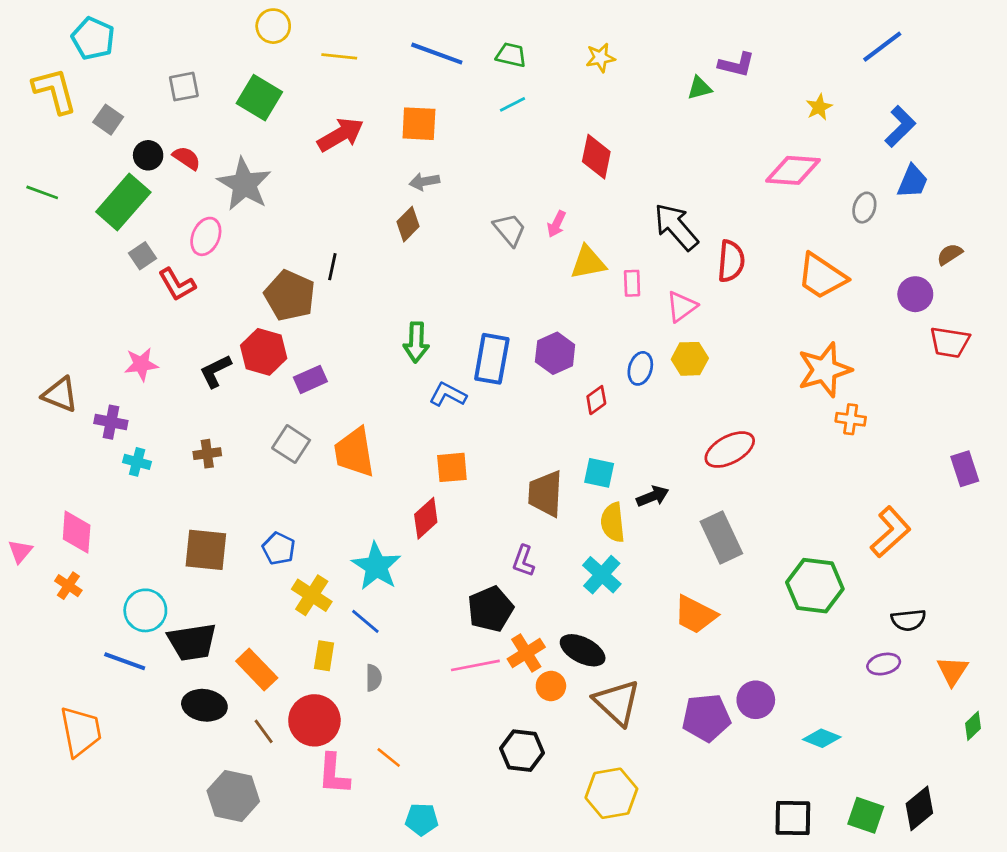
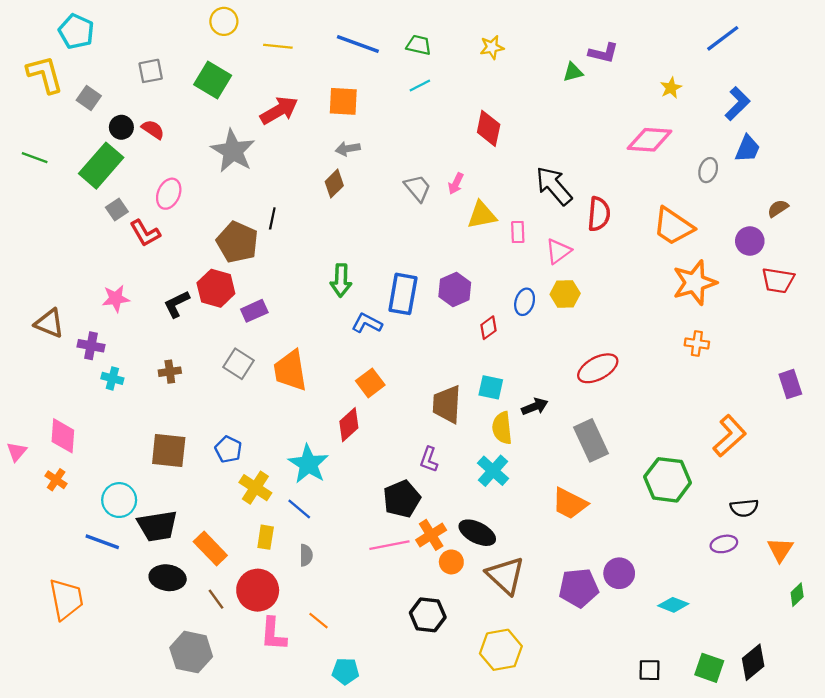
gray star: (244, 184) -> (233, 151), moved
orange star: (825, 370) -> (695, 283), moved
orange square: (452, 467) -> (370, 383), turned -32
black square: (793, 818) -> (650, 670), size x0.7

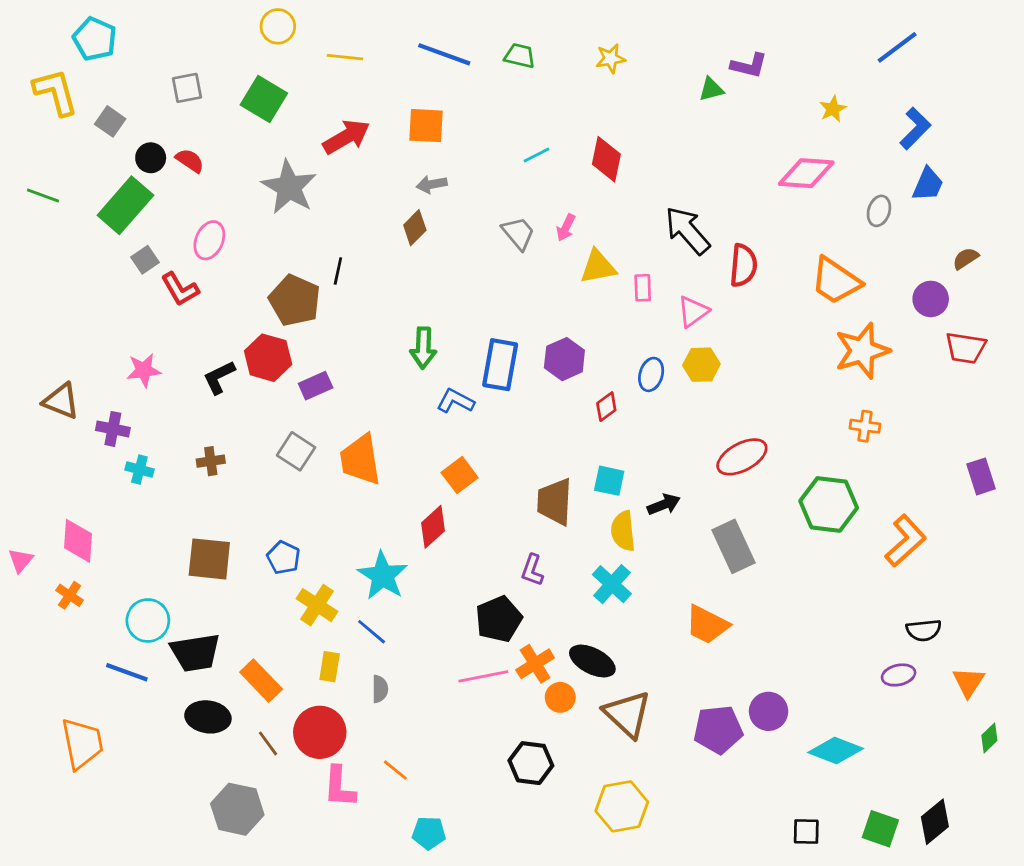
cyan line: (420, 86) -> (536, 155), moved
green hexagon: (668, 480) -> (829, 504), moved
cyan diamond: (673, 605) -> (836, 750), size x1.4

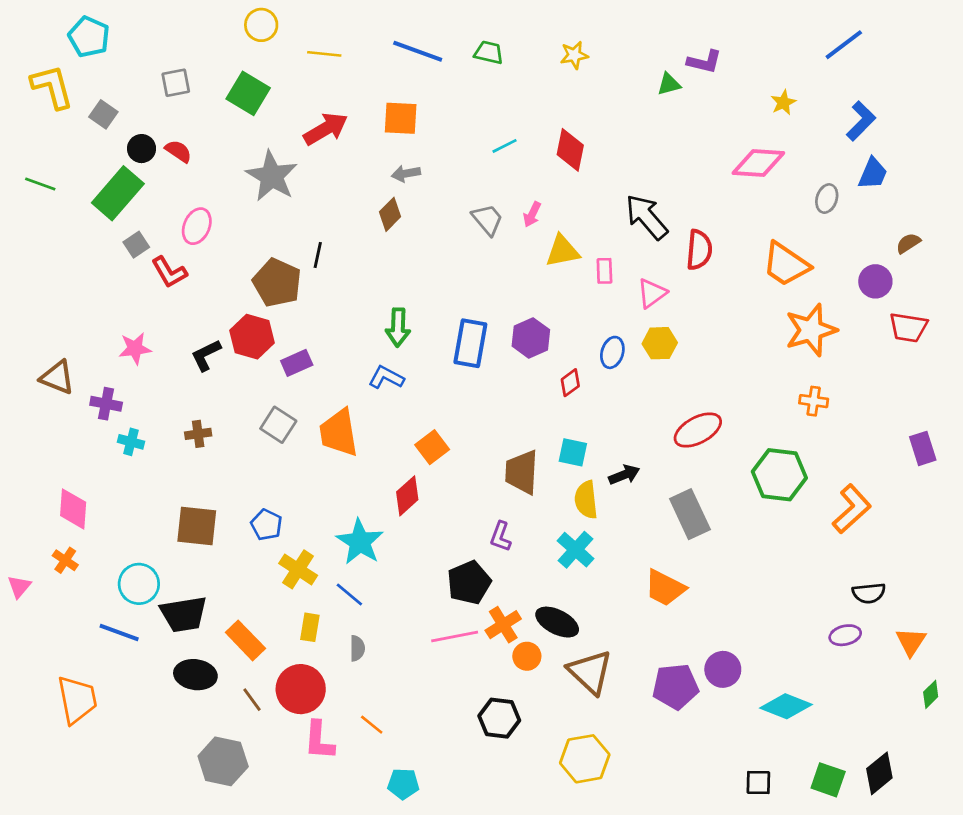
blue L-shape: (455, 401) -> (386, 377), moved
pink triangle: (21, 560) -> (19, 587), moved

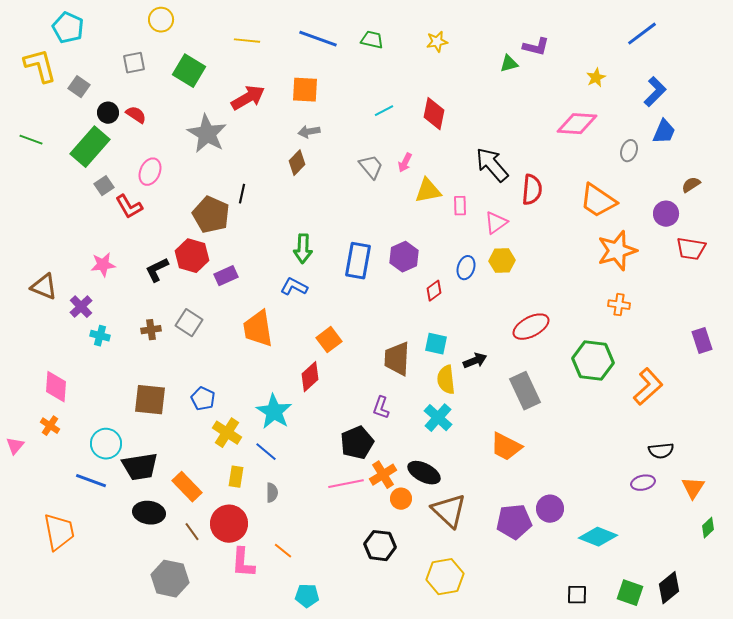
yellow circle: (261, 25) -> (161, 20), moved
purple cross: (106, 404) -> (81, 307), turned 35
gray square: (278, 425) -> (189, 323), moved

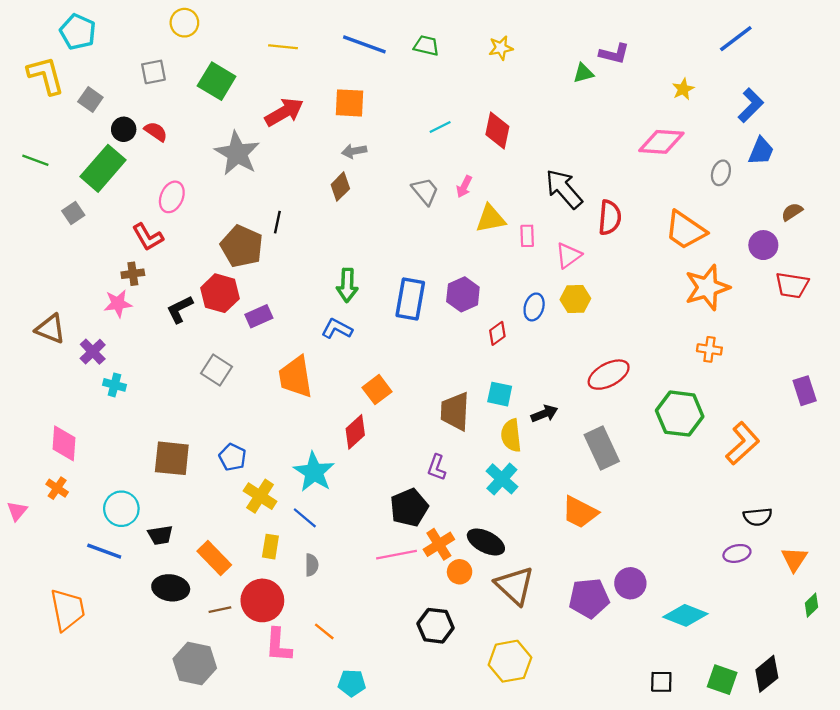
gray square: (104, 186) -> (73, 213), moved
brown cross: (151, 330) -> (133, 274), moved
black trapezoid: (140, 467) -> (160, 535), size x0.6
brown line: (192, 532) -> (220, 610), turned -66

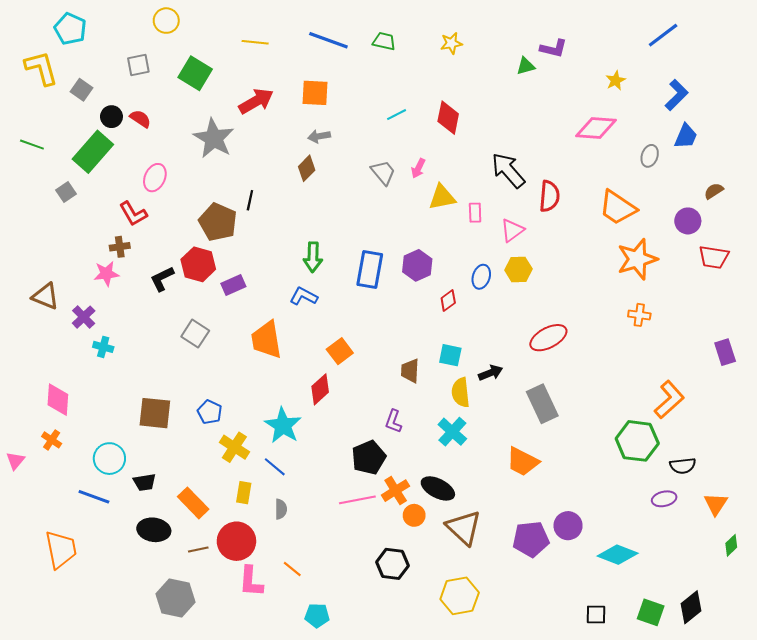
brown trapezoid: (455, 411) -> (410, 371), size x0.7
green hexagon: (680, 414) -> (637, 441), moved

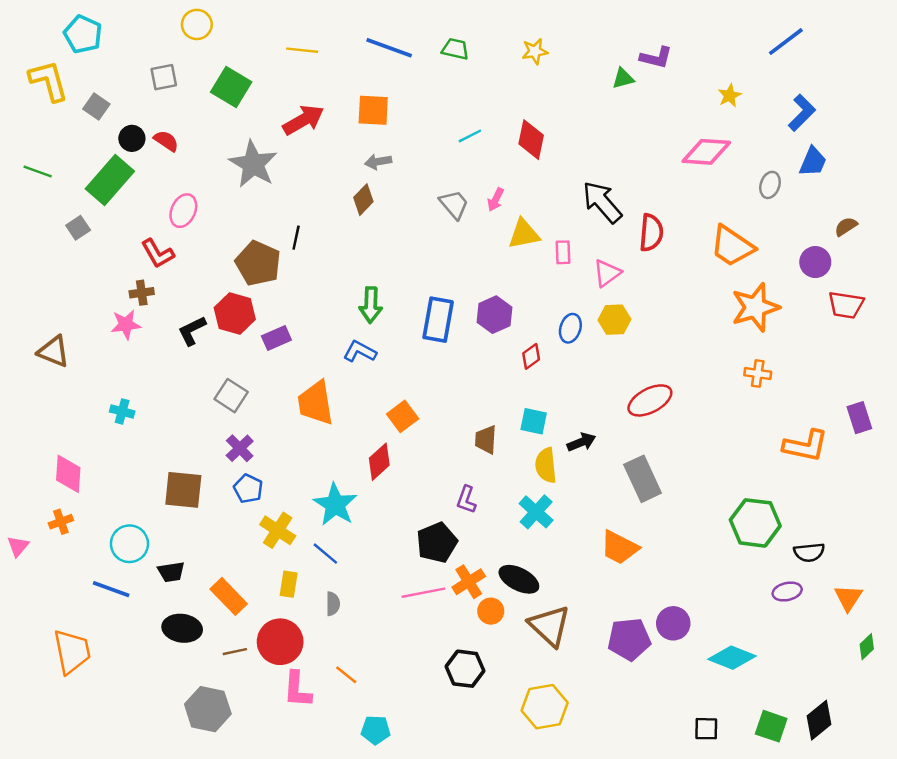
purple cross: (84, 317) -> (240, 448), moved
orange L-shape: (669, 400) -> (806, 446), moved, turned 54
orange cross: (52, 440) -> (61, 522), turned 36

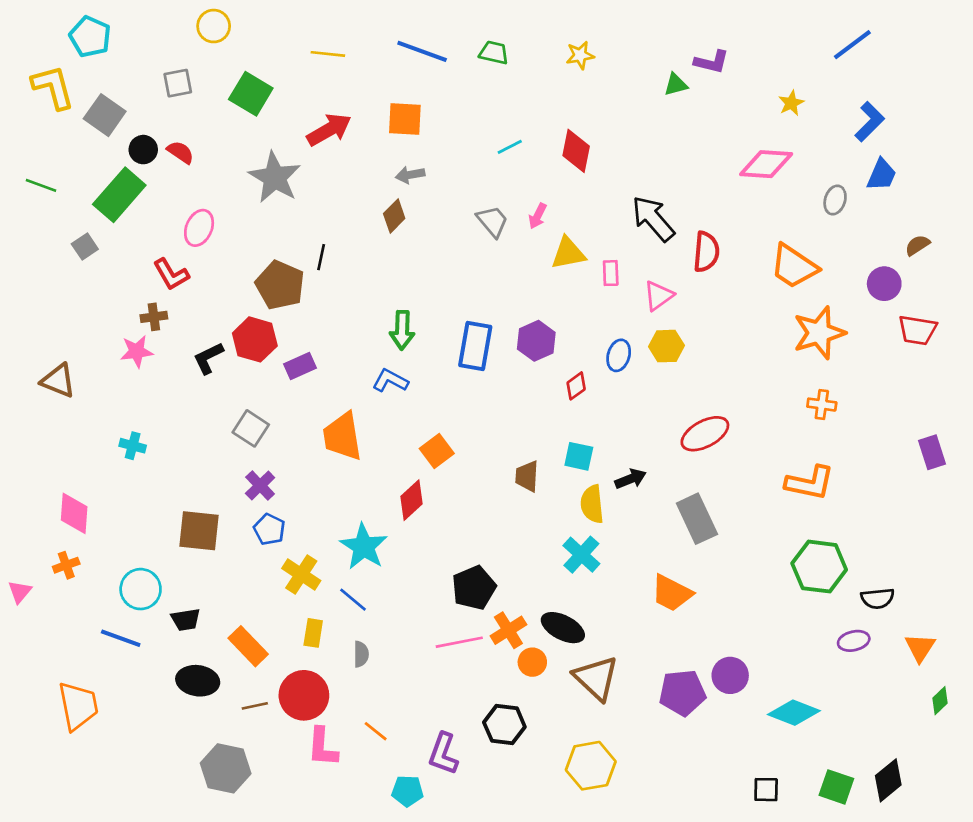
gray square: (96, 107) -> (105, 115), size x1.4
orange L-shape: (806, 446) -> (810, 483), moved
purple L-shape: (466, 500) -> (443, 754), moved, size x1.4

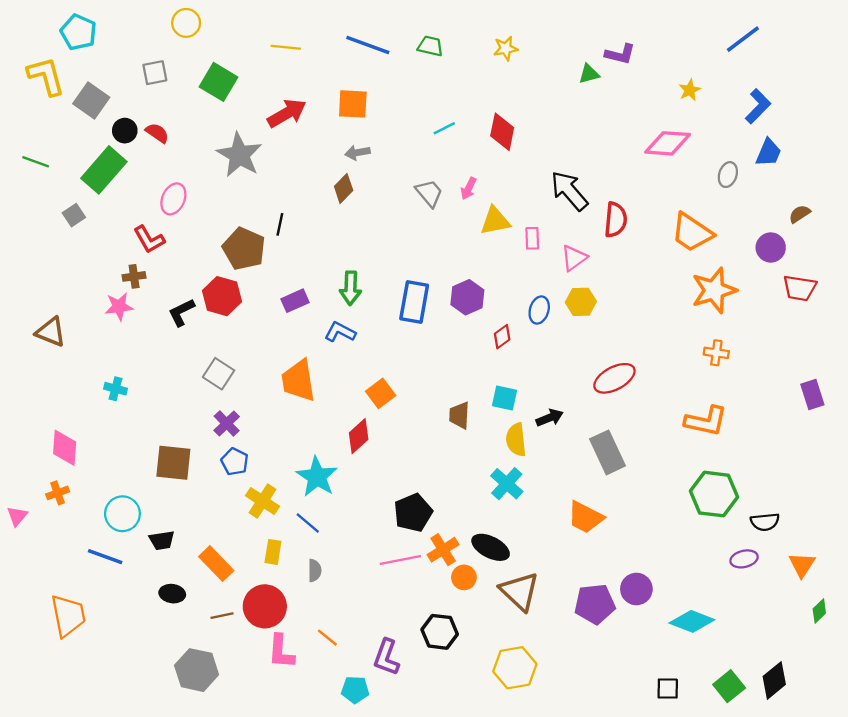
purple rectangle: (300, 366) -> (295, 301), moved
black ellipse: (198, 681) -> (172, 594), size x0.7
green square: (836, 787) -> (729, 686), turned 32

